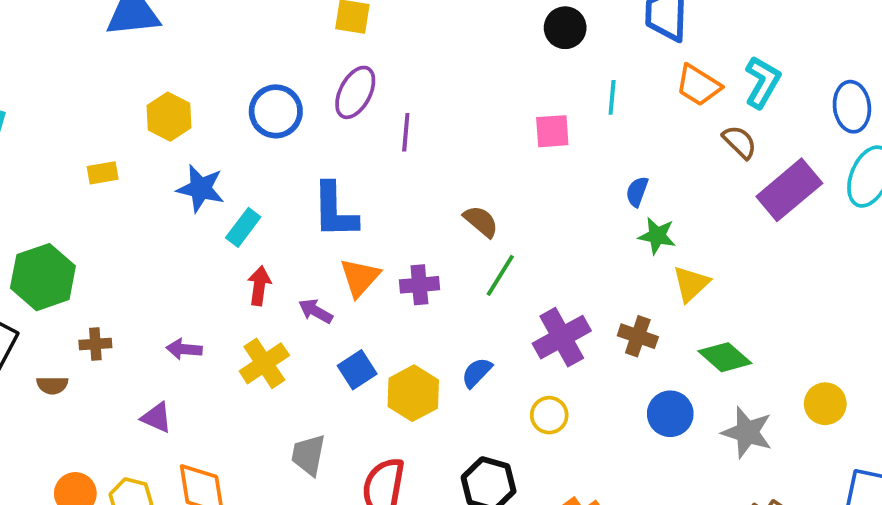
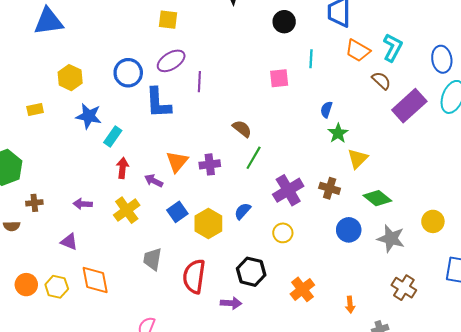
purple ellipse: (355, 92) -> (171, 61), turned 32
blue L-shape: (335, 211) -> (158, 103), moved
green star: (657, 236) -> (338, 133), turned 30

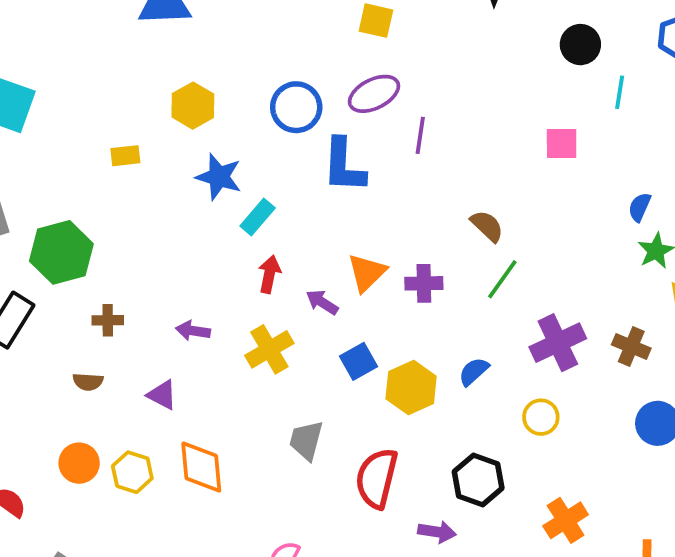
cyan line: (311, 59) -> (620, 92), moved
brown semicircle: (12, 226) -> (88, 382), moved

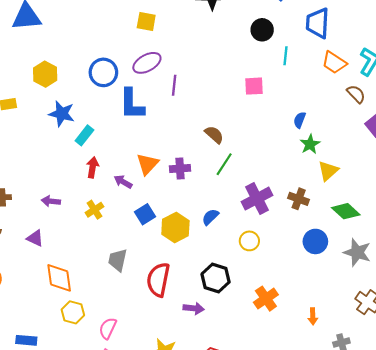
yellow cross: (269, 349) -> (95, 210), size x0.7
yellow hexagon: (132, 472) -> (73, 312), moved

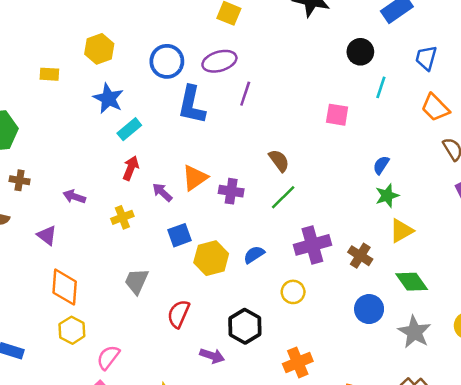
blue trapezoid: (318, 23) -> (426, 58), size x0.7
red semicircle: (158, 280) -> (178, 314), size x0.7

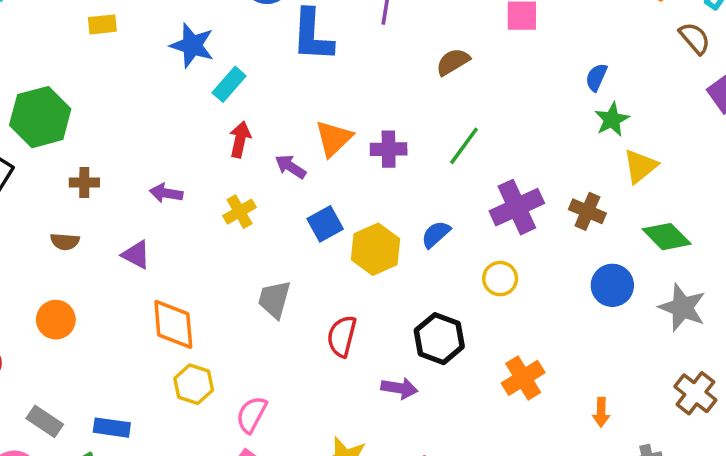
brown semicircle: (279, 161) -> (453, 62), moved, turned -75

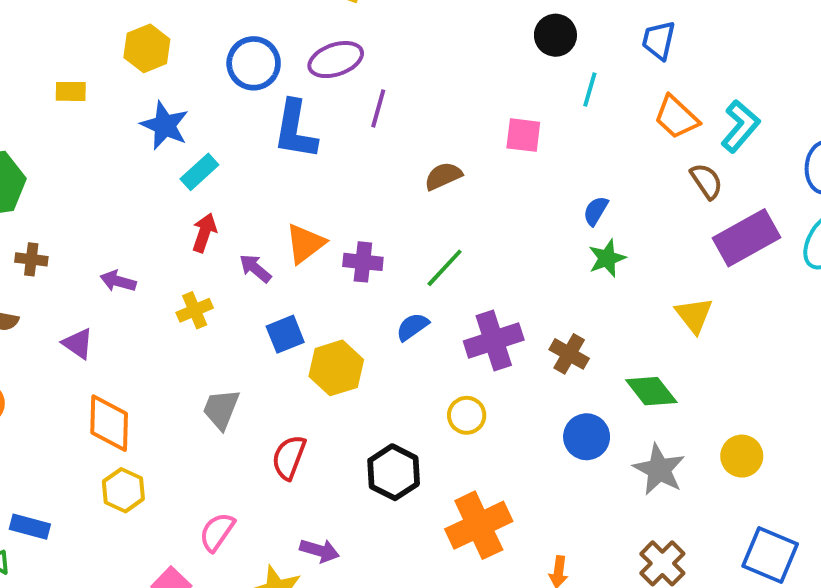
yellow triangle: (640, 166) -> (694, 315), moved, turned -36
blue semicircle: (436, 234) -> (412, 327), moved
orange cross: (523, 378) -> (479, 525), size x1.4
purple arrow: (399, 388) -> (320, 551), moved
pink semicircle: (252, 414) -> (217, 532), moved

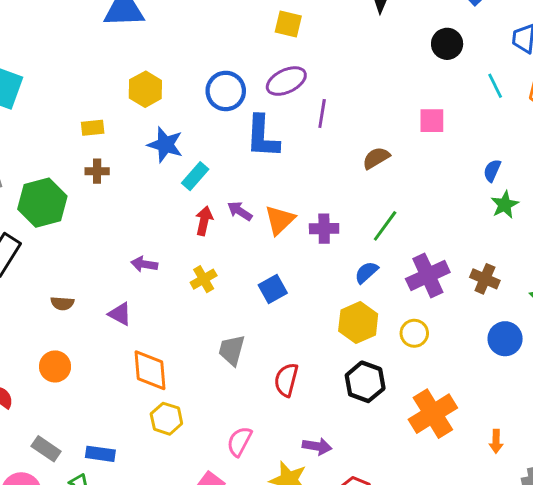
cyan line: (590, 90) -> (495, 86), moved, turned -35
brown cross: (31, 259) -> (97, 171), moved
purple arrow: (255, 268) -> (240, 211), moved
yellow hexagon: (336, 368) -> (358, 322), moved

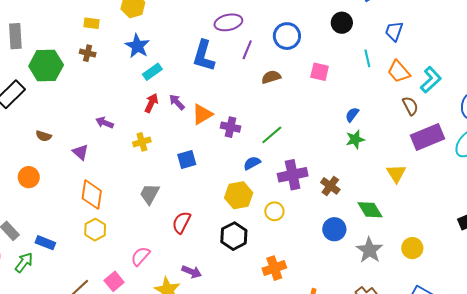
blue circle: (226, 91) -> (287, 36), moved
brown semicircle: (376, 158) -> (271, 77), moved
orange cross: (433, 414) -> (274, 268), size x0.7

